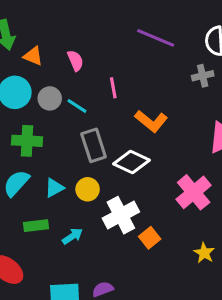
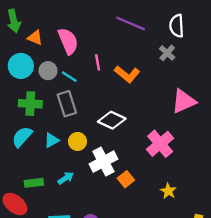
pink semicircle: (75, 61) -> (68, 41), size x1.6
gray cross: (203, 76) -> (167, 53), turned -35
orange L-shape: (151, 121) -> (127, 74), moved
gray rectangle: (94, 145) -> (67, 104), moved
green rectangle: (36, 226) -> (34, 183), moved

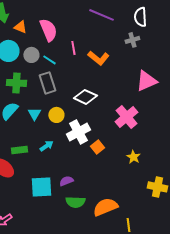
gray cross: (167, 53) -> (132, 40), turned 32
cyan triangle: (52, 140) -> (34, 114), turned -32

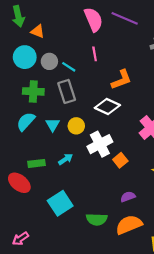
pink semicircle: (48, 30) -> (93, 19), moved
orange L-shape: (98, 58) -> (121, 80), moved, turned -60
purple semicircle: (66, 181) -> (128, 197), moved
cyan square: (41, 187) -> (60, 203), turned -30

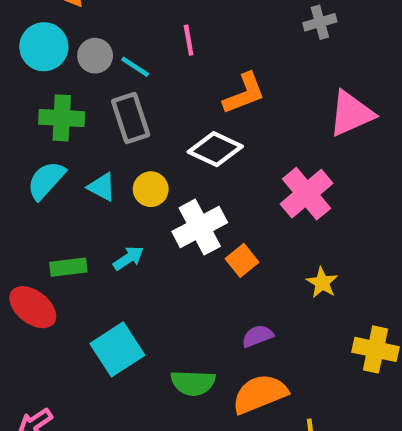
cyan triangle: (53, 125) -> (102, 187), turned -32

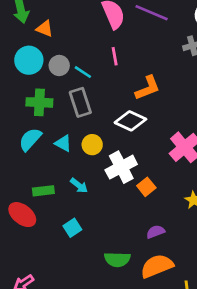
cyan arrow: (128, 258) -> (79, 186), turned 72
cyan square: (117, 349) -> (72, 228), moved, size x0.6

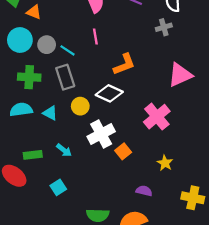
cyan semicircle: (30, 139) -> (21, 110), turned 40
yellow circle: (92, 145) -> (80, 106), moved
purple semicircle: (155, 232) -> (144, 191), moved, turned 35

